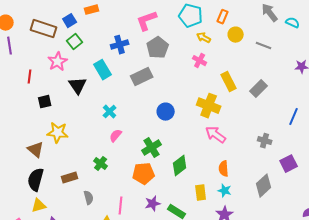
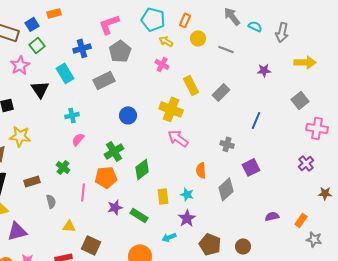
cyan cross: (110, 112) -> (72, 115), turned 32
orange semicircle: (224, 169) -> (201, 170), moved
pink line: (121, 206) -> (83, 192), moved

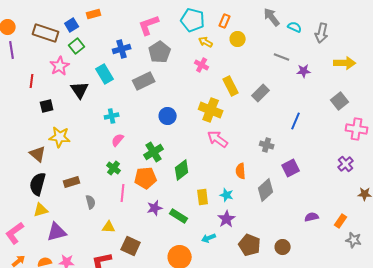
gray line: (226, 49) -> (282, 57), moved
green cross: (63, 167) -> (114, 168), moved

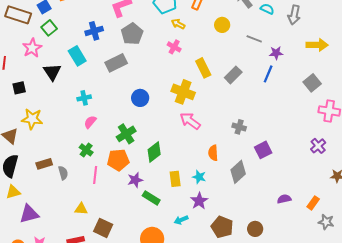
yellow circle: (238, 39) -> (222, 25), moved
blue line: (296, 121) -> (268, 74), moved
gray semicircle: (91, 202) -> (63, 173), moved
purple star: (155, 208) -> (135, 180), moved

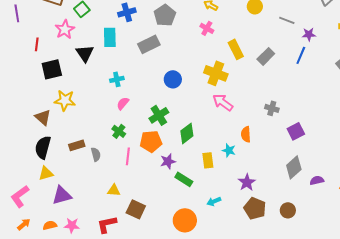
cyan rectangle: (77, 56) -> (110, 37), turned 30
black square: (19, 88) -> (52, 69), size x1.5
gray diamond: (238, 172) -> (294, 167), moved
cyan star: (199, 177) -> (229, 150), moved
purple star: (199, 201) -> (247, 182), moved

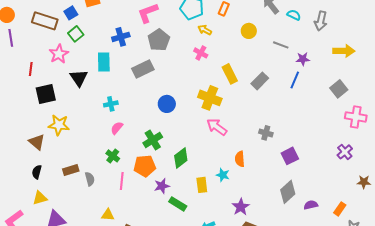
black semicircle: (43, 147) -> (37, 172), size x0.6

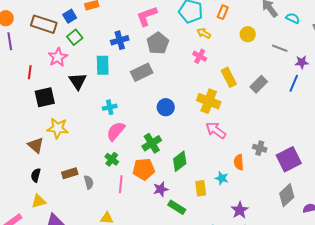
pink semicircle: (117, 128) -> (116, 131), size x1.5
gray cross: (266, 133) -> (260, 148), moved
purple square: (290, 156) -> (289, 159), size x1.4

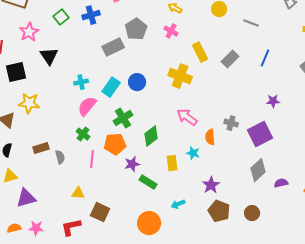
green square: (75, 37) -> (61, 17), moved
gray pentagon: (158, 43) -> (136, 29), moved
purple star: (302, 62) -> (273, 101), moved
cyan rectangle: (103, 65) -> (111, 87), moved, turned 36
pink arrow: (216, 130) -> (187, 117), moved

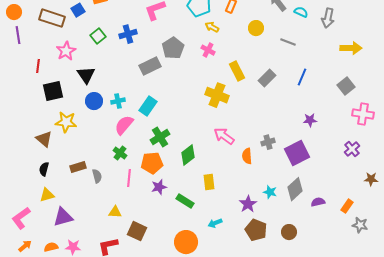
blue circle: (137, 82) -> (94, 101), moved
gray cross: (231, 123) -> (268, 142), turned -32
cyan star: (193, 153) -> (270, 192), moved
purple star: (132, 164) -> (159, 187), moved

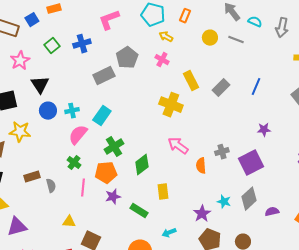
gray line: (288, 42) -> (236, 40), moved

